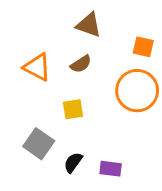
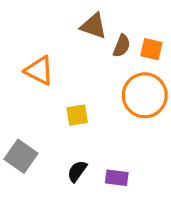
brown semicircle: (81, 64) -> (122, 46), moved, turned -35
gray square: (39, 144) -> (21, 156), moved

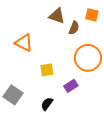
orange square: (151, 49) -> (92, 15), moved
purple rectangle: (117, 178) -> (71, 86), moved, turned -40

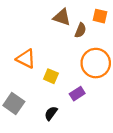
orange triangle: (24, 43) -> (26, 59), moved
yellow square: (47, 70) -> (51, 76), turned 32

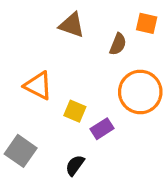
brown triangle: (62, 17) -> (72, 25), moved
purple rectangle: (77, 94) -> (102, 129), moved

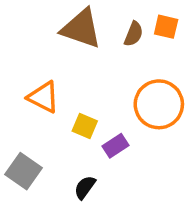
brown triangle: (72, 25) -> (81, 29), size x1.4
brown semicircle: (118, 44) -> (134, 34), moved

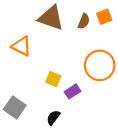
orange square: (166, 27) -> (104, 17), turned -35
orange triangle: (43, 97) -> (22, 46), moved

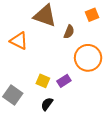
brown semicircle: (84, 21) -> (69, 32), moved
yellow square: (53, 79) -> (43, 81), moved

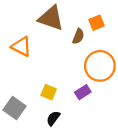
orange square: (92, 15) -> (96, 23), moved
purple rectangle: (64, 81) -> (83, 92), moved

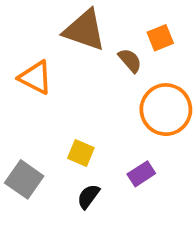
brown semicircle: (78, 36) -> (130, 60), turned -63
purple rectangle: (83, 92) -> (141, 174), moved

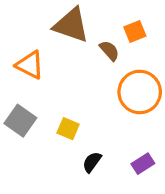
purple rectangle: (141, 174) -> (143, 164), moved
gray square: (24, 179) -> (20, 121), moved
black semicircle: (88, 196) -> (92, 162), moved

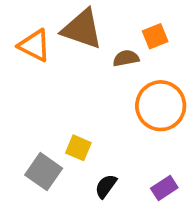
brown semicircle: (109, 51) -> (126, 58), turned -60
orange triangle: (30, 65) -> (35, 45), moved
gray square: (20, 121) -> (44, 172), moved

